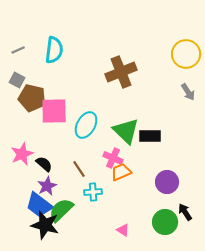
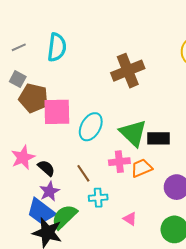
pink cross: (113, 158) -> (119, 162), turned -30
orange trapezoid: (121, 172) -> (142, 168), moved
pink triangle: (123, 230) -> (130, 219), moved

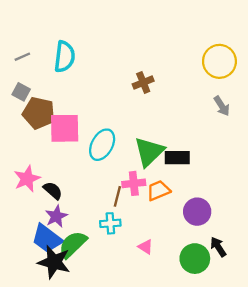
brown cross: (128, 71) -> (143, 82), size x0.6
green triangle: (133, 133) -> (149, 152), turned 32
brown line: (83, 173) -> (117, 196), moved, turned 48

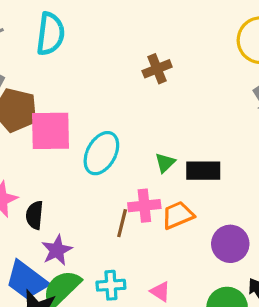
green triangle: (149, 152) -> (165, 163), size x0.5
black semicircle: (53, 190) -> (35, 215), turned -126
purple star: (56, 216) -> (57, 250), moved
cyan cross: (110, 223) -> (111, 285), moved

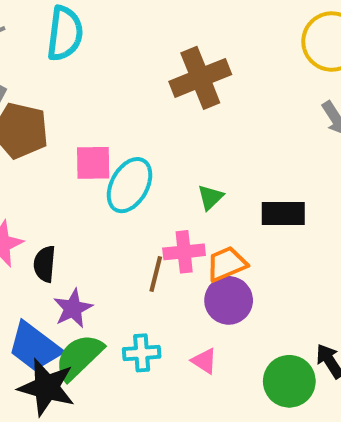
brown cross: (157, 69) -> (200, 78), size x1.6
pink square: (50, 131) -> (93, 163), moved, size x0.7
black rectangle: (203, 171) -> (283, 213), moved
purple circle: (230, 244) -> (229, 300), moved

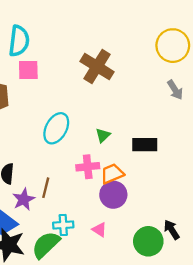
brown cross: (200, 78) -> (97, 67), turned -36
pink square: (93, 163) -> (28, 70), moved
brown line: (156, 274) -> (46, 188), moved
green semicircle: (79, 357) -> (46, 245), moved

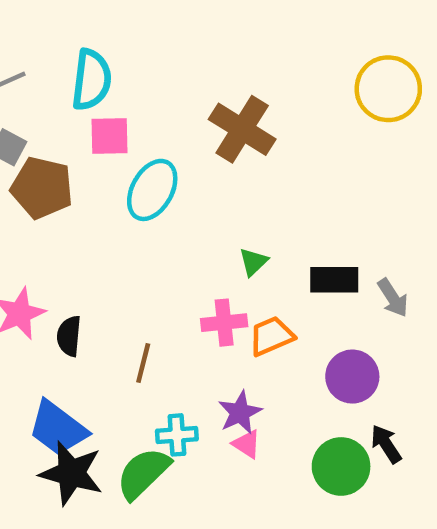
gray arrow: (175, 90) -> (393, 298), moved
cyan ellipse: (56, 128) -> (152, 190), moved
purple circle: (113, 195) -> (352, 377), moved
purple star: (24, 199) -> (240, 413), moved

